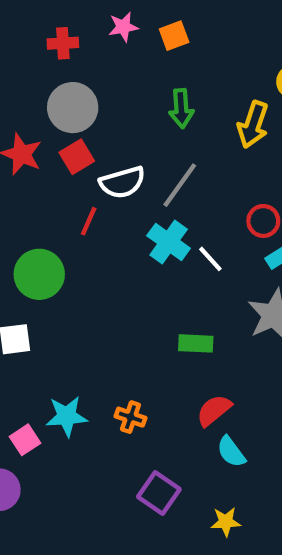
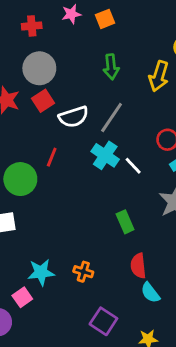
red line: (89, 221) -> (52, 157), moved
green rectangle: (196, 343) -> (125, 222), turned 65
red semicircle: (214, 410) -> (138, 266), turned -55
pink square: (25, 440) -> (22, 297), moved

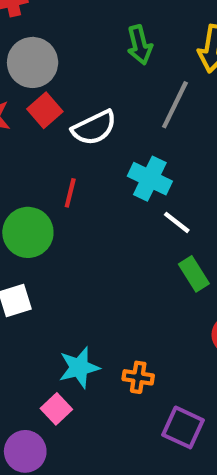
gray line: (112, 118) -> (175, 105), moved
white line: (133, 166) -> (177, 222), moved
orange cross: (83, 272) -> (138, 377), moved

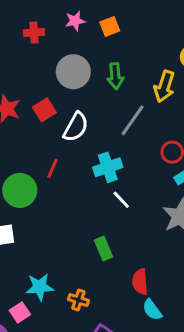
gray circle: (33, 62) -> (73, 72), moved
white semicircle: (94, 128) -> (76, 127), turned -44
cyan cross: (150, 179) -> (108, 167), turned 36
green rectangle: (194, 274) -> (103, 249), moved

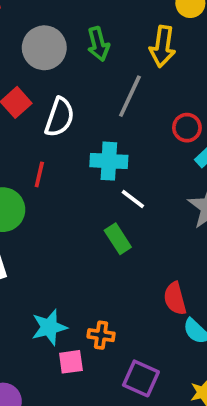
cyan cross: (108, 167) -> (109, 161), turned 32
green rectangle: (103, 249) -> (118, 239), moved
pink square: (20, 312) -> (71, 362), moved, turned 36

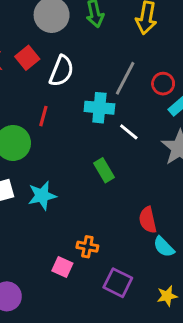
gray line: (130, 96) -> (125, 78), moved
white line: (133, 199) -> (129, 132), moved
cyan star: (49, 327) -> (42, 196), moved
pink square: (71, 362) -> (62, 267), turned 30

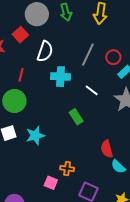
red square: (27, 58) -> (20, 35), moved
cyan cross: (99, 108) -> (61, 77), moved
red line: (43, 116) -> (21, 75), moved

